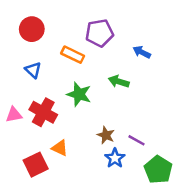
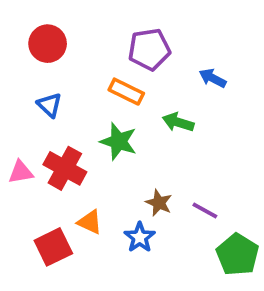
orange rectangle: (73, 55) -> (126, 92), moved
blue star: (115, 158) -> (140, 237), moved

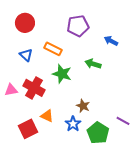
orange rectangle: (126, 92) -> (53, 49), moved
purple line: (205, 210) -> (123, 121), moved
green pentagon: (237, 255) -> (98, 133), moved

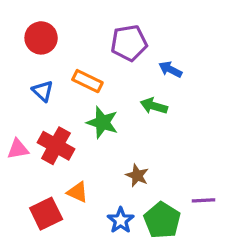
blue arrow: (111, 41) -> (170, 69), moved
purple line: (123, 121) -> (203, 200), turned -32
blue star: (73, 124) -> (121, 220), moved

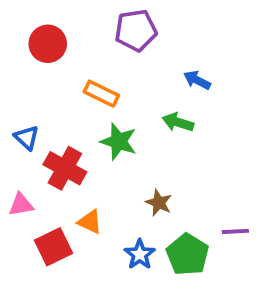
purple pentagon: (129, 43) -> (136, 30), moved
blue triangle: (43, 91) -> (27, 138), moved
pink triangle: (18, 149) -> (21, 205), moved

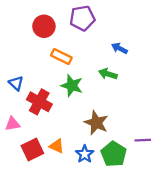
red circle: (48, 44) -> (44, 26), moved
brown star: (159, 203) -> (96, 123), size x1.5
orange triangle: (90, 222) -> (57, 146), moved

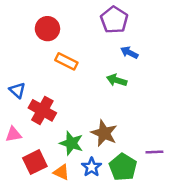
purple pentagon: (82, 18) -> (114, 20), moved, turned -30
green star: (72, 86) -> (71, 143), moved
orange triangle: (57, 146) -> (61, 172), moved

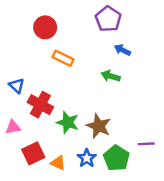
green star: (71, 143) -> (68, 122), moved

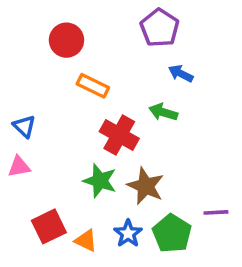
red cross: (40, 105) -> (119, 135), moved
pink triangle: (13, 127) -> (19, 167), moved

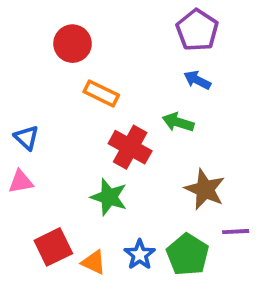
purple pentagon: (160, 28) -> (197, 30), moved
brown star: (146, 186) -> (205, 189), moved

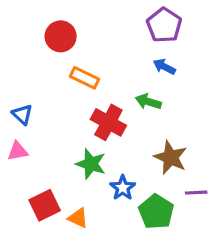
blue star: (140, 255) -> (123, 188), moved

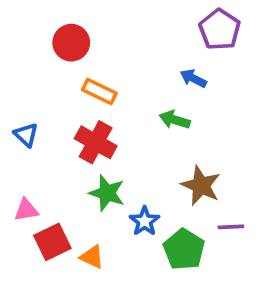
purple pentagon: (164, 25) -> (220, 30), moved
red cross: (108, 122) -> (96, 142), moved
pink triangle: (18, 151) -> (26, 210), moved

